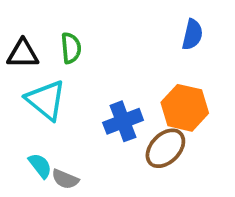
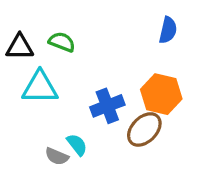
green semicircle: (71, 48) -> (62, 42), turned -64
cyan triangle: (46, 100) -> (40, 87), turned -39
cyan semicircle: (40, 166) -> (77, 145), moved

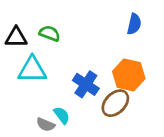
blue cross: (107, 106) -> (86, 84), turned -35

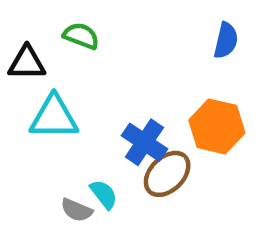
green semicircle: (50, 33) -> (81, 36), moved
brown ellipse: (115, 103) -> (167, 174), moved

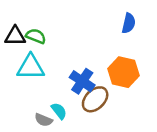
green semicircle: (81, 36) -> (36, 36), moved

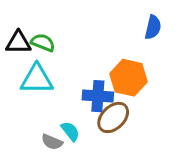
orange hexagon: (123, 72) -> (128, 78), moved
blue cross: (82, 81) -> (98, 96), turned -30

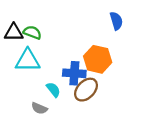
blue semicircle: (153, 27) -> (116, 21), turned -30
cyan semicircle: (70, 131) -> (53, 90), moved

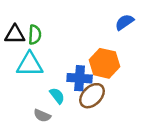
blue semicircle: (116, 21) -> (124, 22), turned -108
green semicircle: (32, 32) -> (35, 35), turned 72

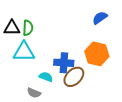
orange hexagon: (104, 63) -> (97, 54), moved
cyan semicircle: (57, 96) -> (46, 77), turned -32

